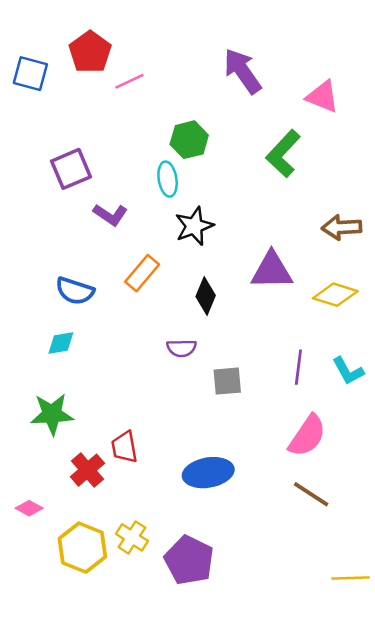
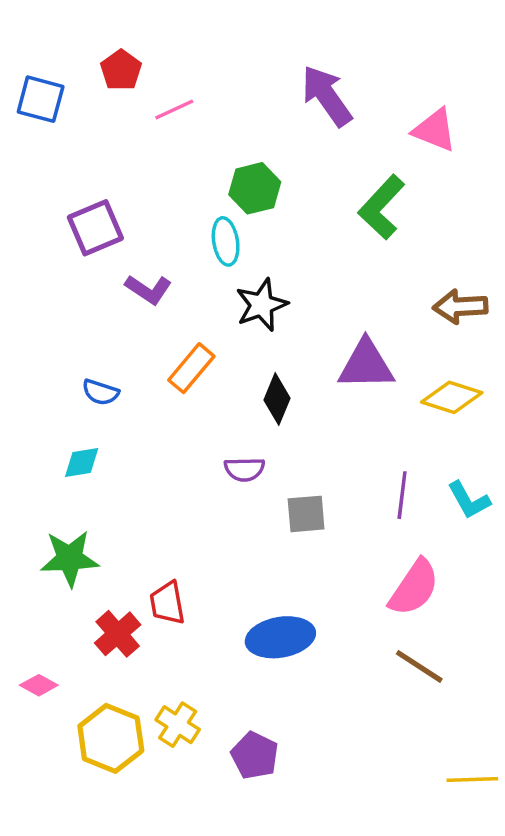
red pentagon: (90, 52) -> (121, 70), size x0.7
blue semicircle: (75, 291) -> (100, 392), size x0.7
purple pentagon: (189, 560) -> (255, 755), size x0.7

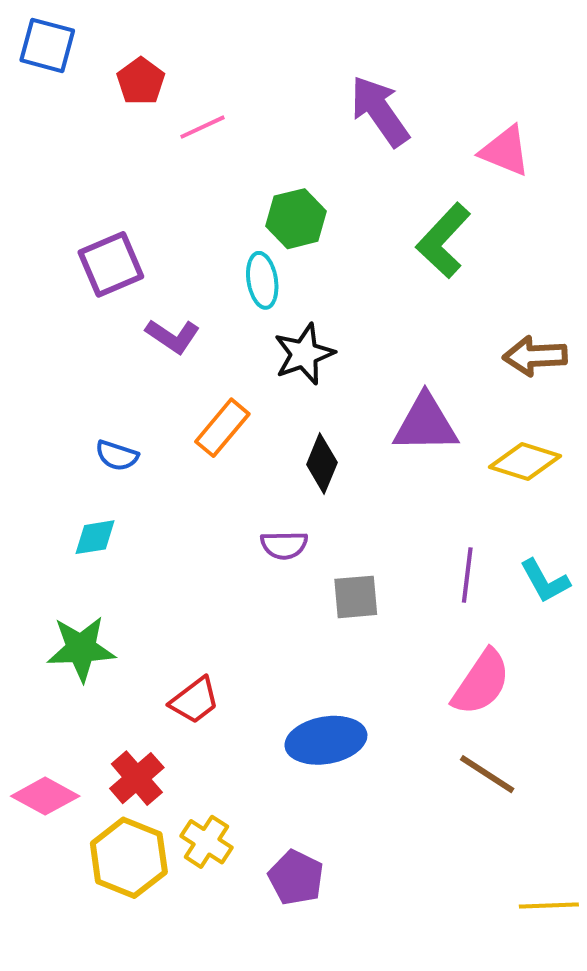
blue square: (41, 99) -> (47, 45), moved
red trapezoid: (167, 603) -> (195, 700), turned -117
red cross: (118, 634) -> (137, 778), moved
pink diamond: (39, 685) -> (45, 796), size x1.5

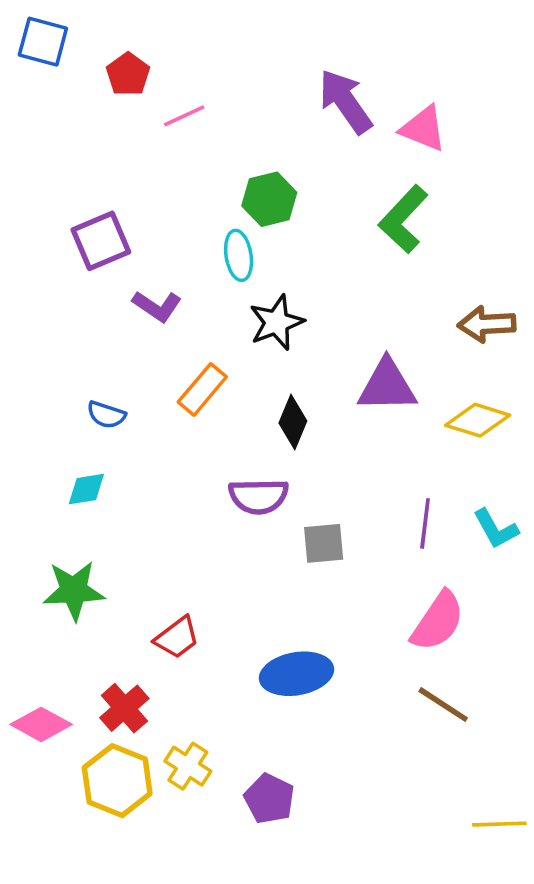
pink triangle: (505, 151) -> (423, 129), moved
purple semicircle: (284, 545) -> (258, 496), size x1.4

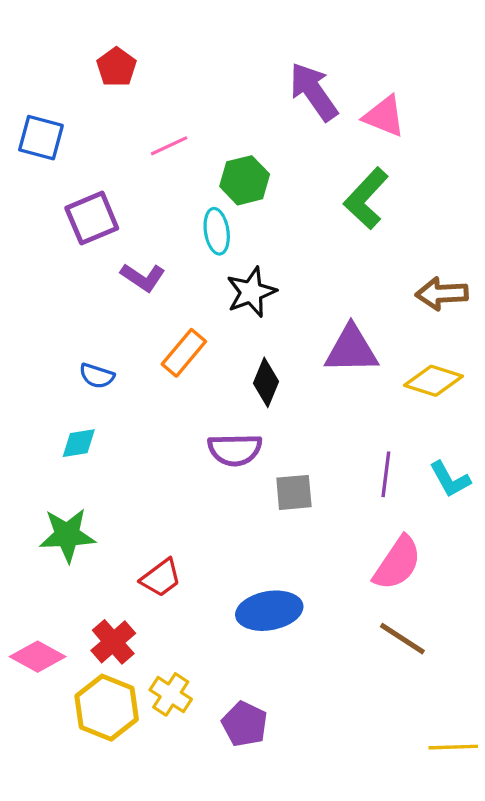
blue square: (43, 42) -> (41, 138), moved
pink line: (184, 116) -> (169, 146), moved

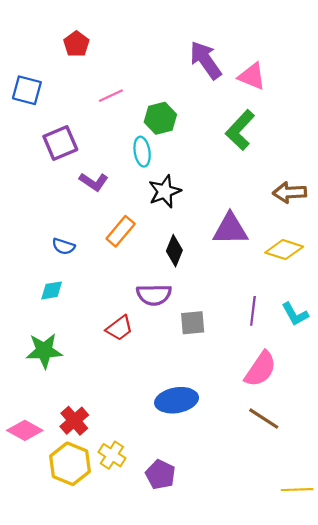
red trapezoid: (161, 578) -> (119, 328), moved

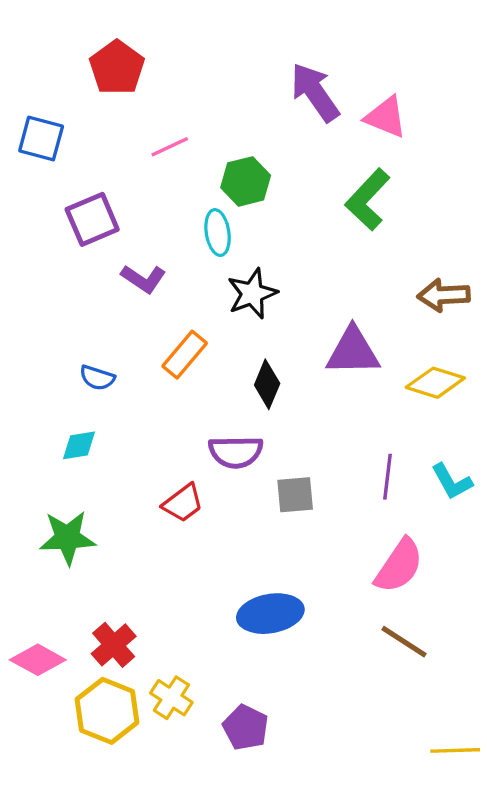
red pentagon: (76, 44) -> (117, 68), size x1.4

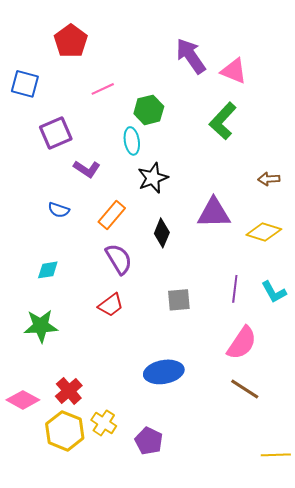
brown arrow: (444, 295) -> (269, 179), size x0.7
blue semicircle: (97, 378) -> (59, 210), moved
purple semicircle: (236, 452) -> (119, 259), moved, turned -120

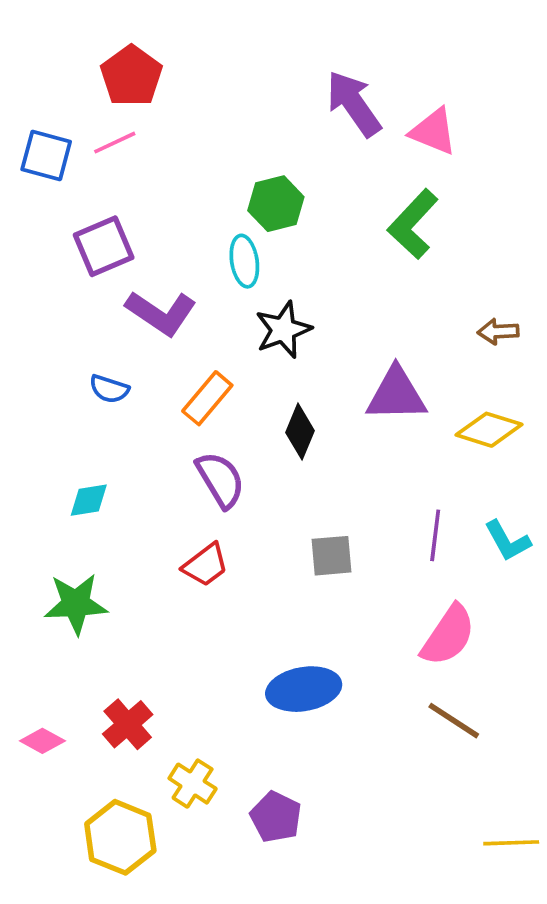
pink line: (103, 89) -> (115, 143), moved
purple L-shape: (87, 169) -> (161, 313), size x1.4
pink diamond: (23, 400) -> (42, 741), size x0.7
yellow hexagon: (65, 431) -> (120, 837), moved

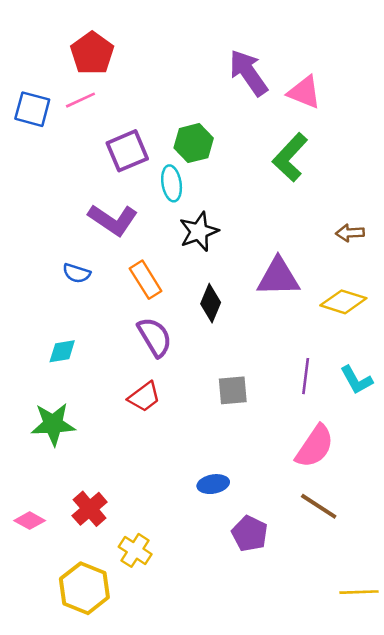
purple square: (104, 246) -> (127, 151), moved
orange rectangle: (207, 398) -> (146, 280), turned -72
blue ellipse: (304, 689) -> (213, 484), size x0.6
purple pentagon: (276, 817) -> (250, 534), moved

